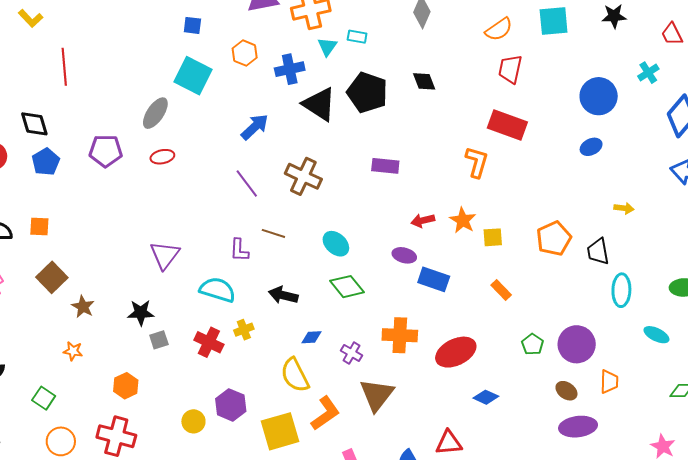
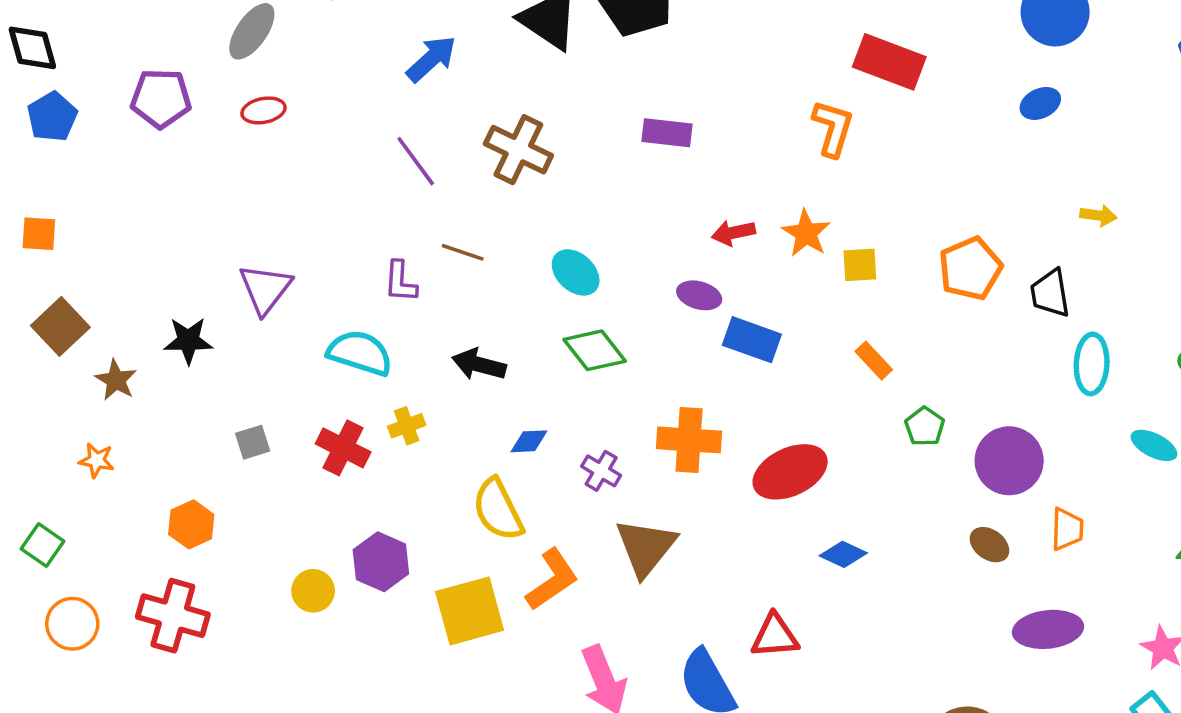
black star: (141, 313) -> (188, 341), moved
green pentagon: (533, 344) -> (925, 427), moved
purple ellipse: (578, 427) -> (1048, 629), moved

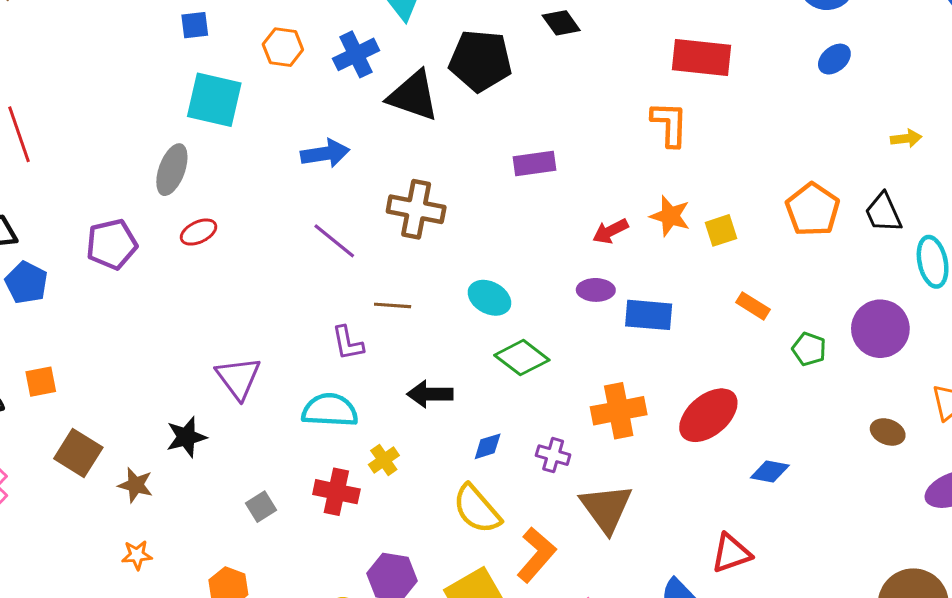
blue arrow: (431, 59) -> (325, 154), turned 48
purple circle: (1009, 461) -> (880, 329), moved

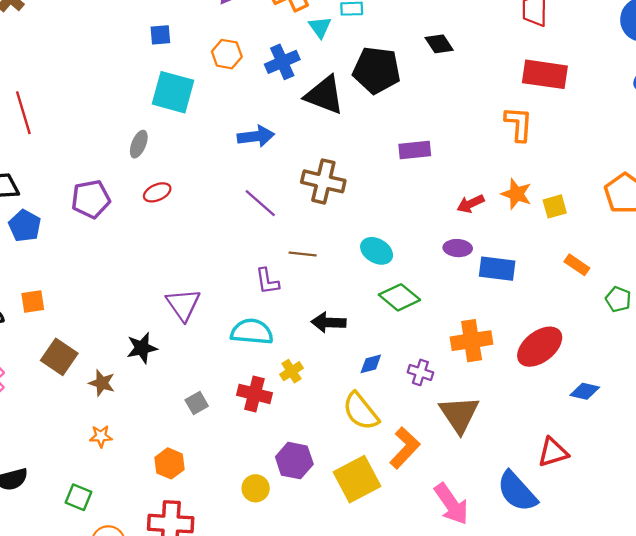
gray ellipse: (172, 170) -> (139, 144), size x0.7

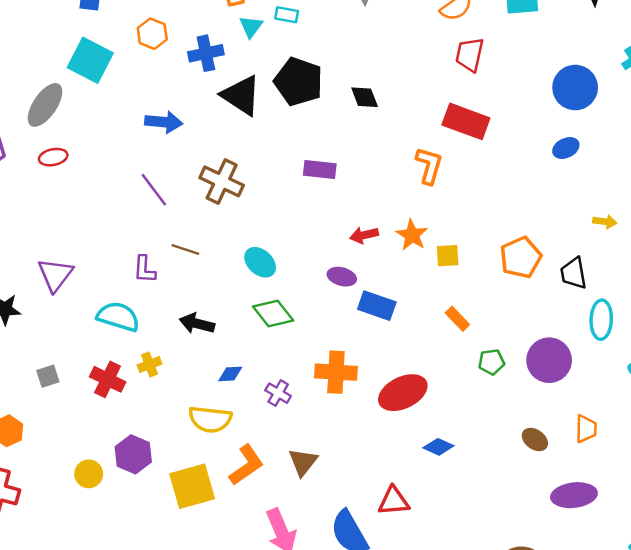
black diamond: (439, 44) -> (365, 97), moved
gray ellipse: (139, 144) -> (45, 105), size x1.6
green pentagon: (618, 299) -> (491, 362), turned 30
yellow semicircle: (361, 411) -> (210, 419), turned -57
brown triangle: (459, 414) -> (303, 462), moved, size x0.7

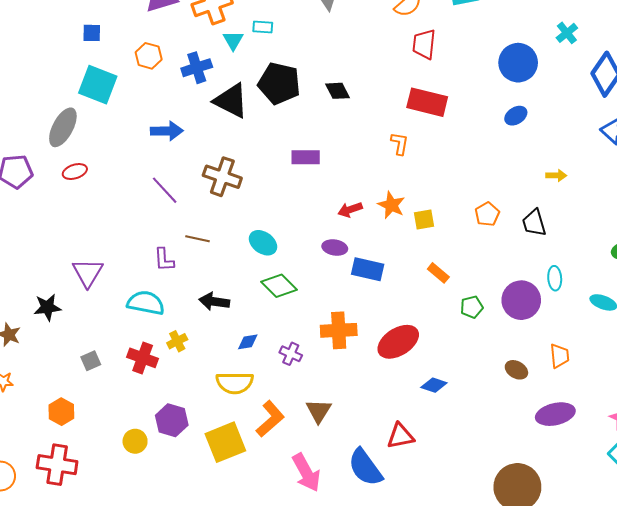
orange L-shape: (429, 166) -> (400, 144), size x0.7
orange pentagon: (521, 257) -> (487, 214), size x0.7
cyan ellipse: (601, 320) -> (555, 278), moved, size x0.7

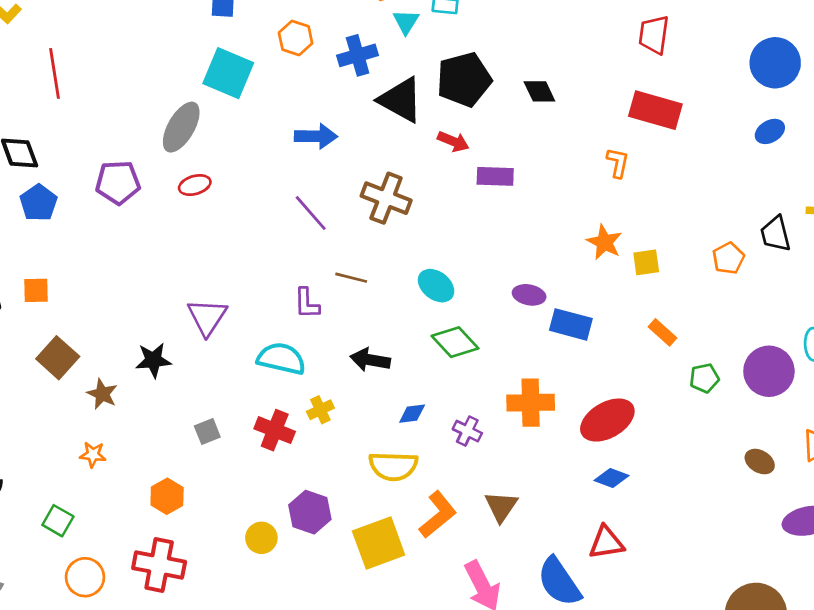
black pentagon: (279, 83) -> (464, 79), turned -30
red arrow: (350, 210) -> (453, 141), moved, turned -140
black trapezoid: (534, 223) -> (775, 234), moved
blue diamond: (434, 385) -> (612, 478), moved

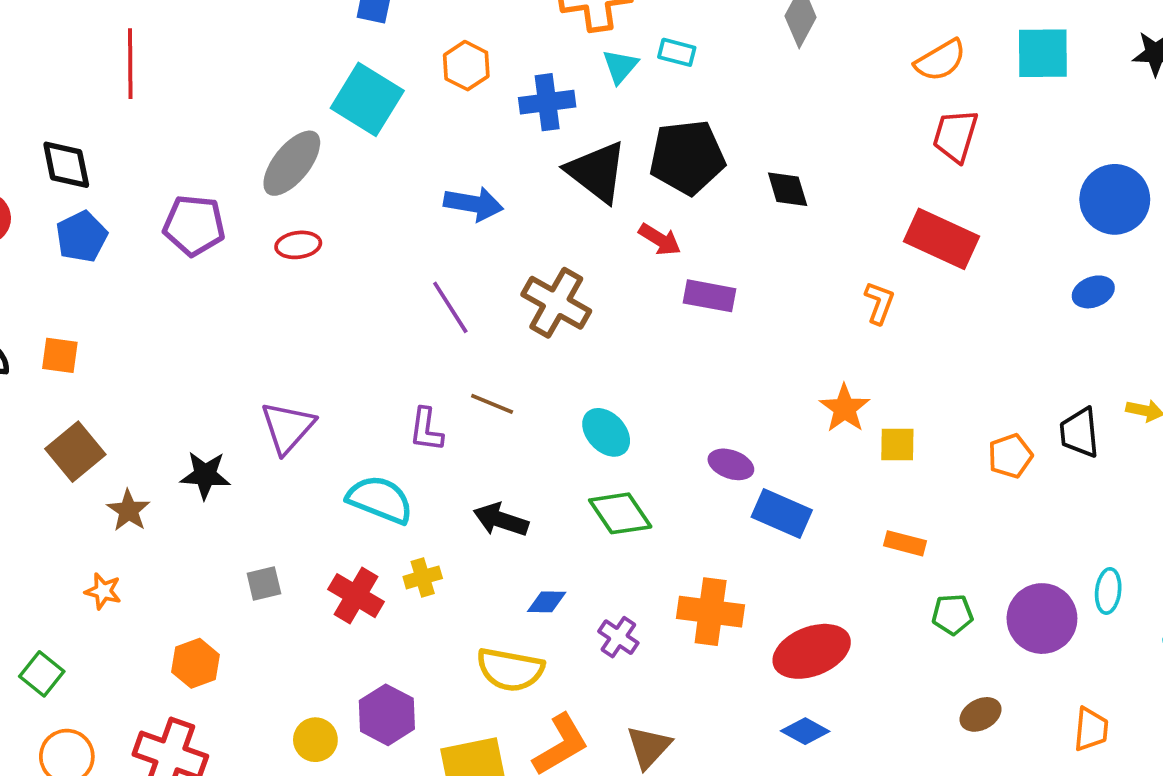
orange rectangle: (662, 332) -> (905, 543), turned -36
brown ellipse: (760, 462) -> (981, 714), moved, turned -68

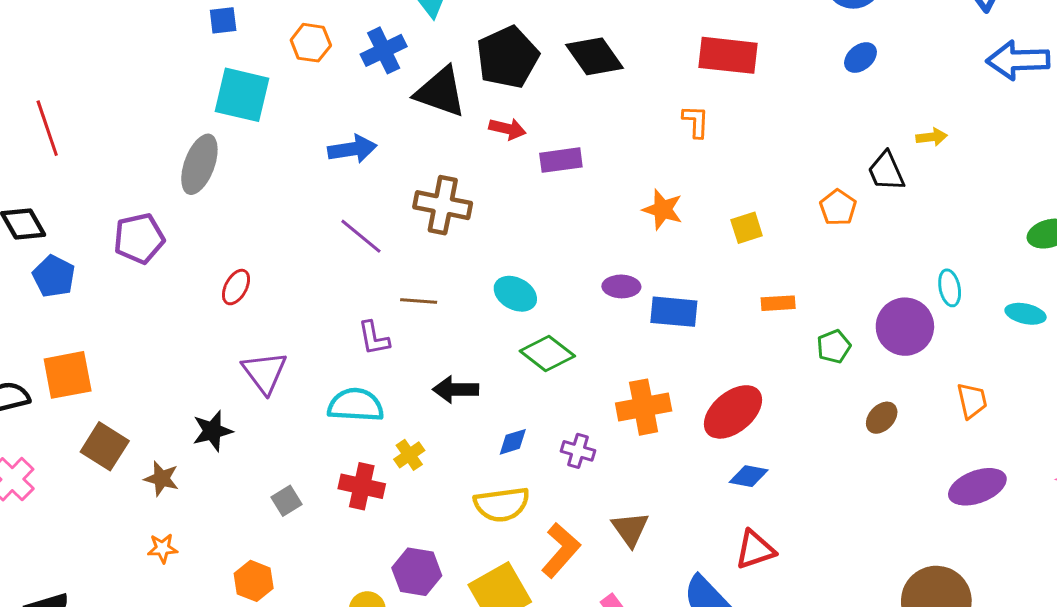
black diamond: (788, 189) -> (594, 56), size x1.5
red ellipse: (298, 245) -> (236, 287), moved, turned -36
orange square: (60, 355) -> (68, 375), size x1.6
orange star: (845, 408) -> (663, 209), moved

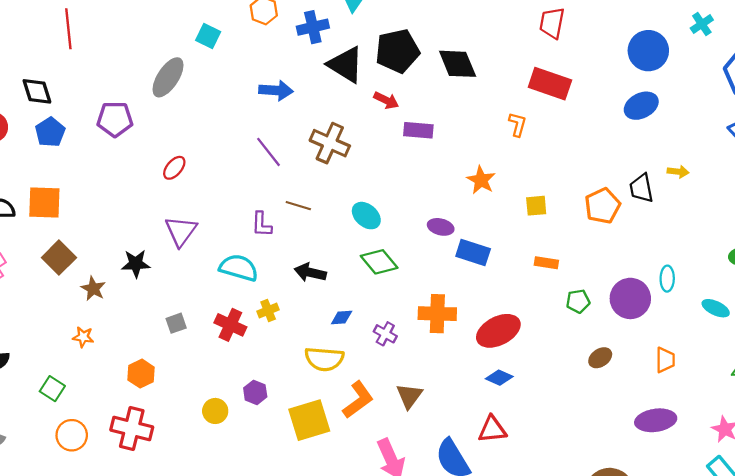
blue ellipse: (860, 58) -> (641, 106), size x1.4
cyan square: (242, 95) -> (208, 36), size x0.6
orange pentagon: (838, 207) -> (602, 206), size x1.4
purple hexagon: (417, 572) -> (255, 392), size x0.7

